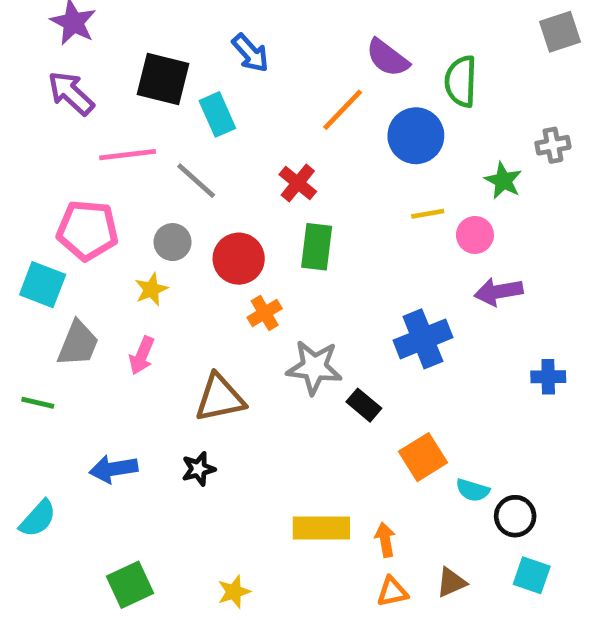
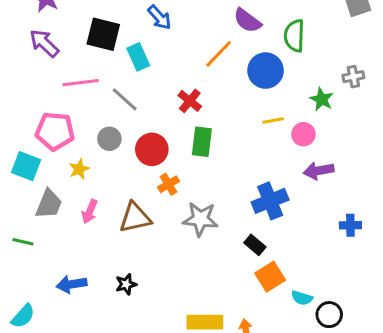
yellow star: (151, 289) -> (79, 169), moved
brown triangle: (220, 398) -> (135, 218), moved
black rectangle: (364, 405) -> (255, 245), moved

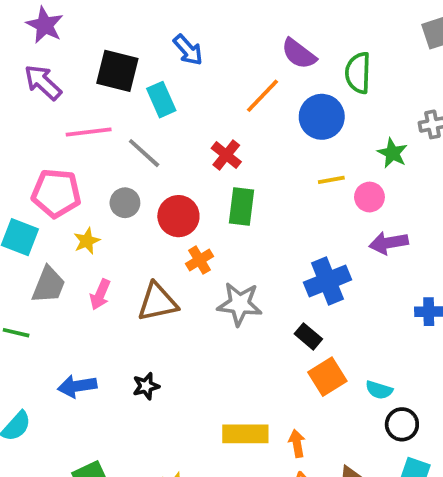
cyan semicircle: (302, 298) -> (379, 390), moved

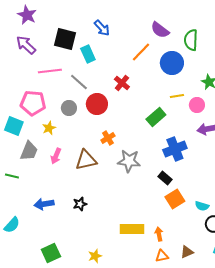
green rectangle: (242, 207) -> (156, 117), moved, turned 42
red circle: (178, 216) -> (97, 104), moved

